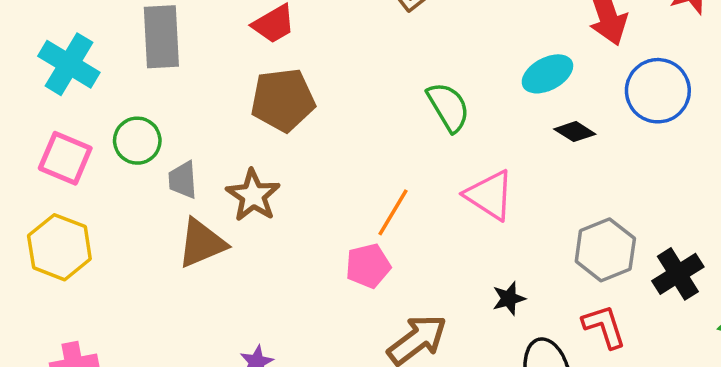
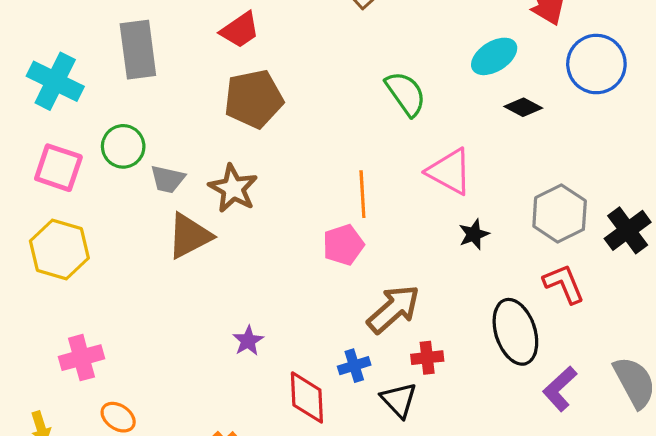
gray trapezoid: (183, 180) -> (168, 179), turned -69
orange line: (393, 212) -> (362, 194), turned -30
black star: (509, 298) -> (474, 234), moved

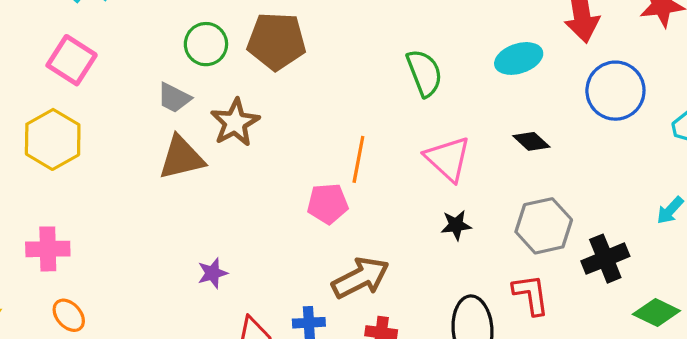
black diamond: (523, 107) -> (531, 141), moved
green circle: (123, 146) -> (206, 44), moved

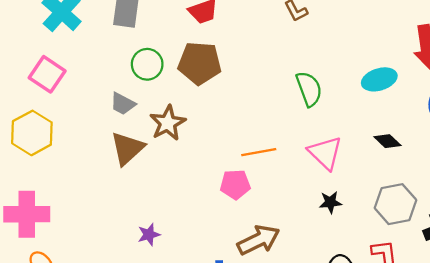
brown triangle: (181, 158) -> (127, 148), turned -30
orange line: (358, 159) -> (259, 152), turned 68
pink cross: (48, 249) -> (27, 214), size x1.4

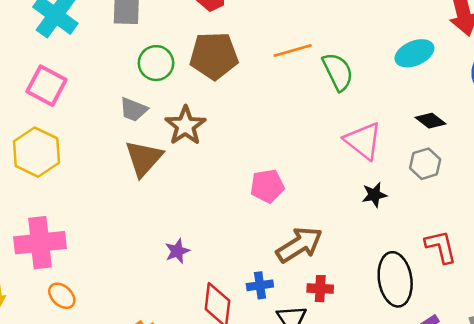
orange line: (259, 152) -> (293, 51), moved
gray hexagon: (395, 204) -> (425, 164), moved, size x0.7

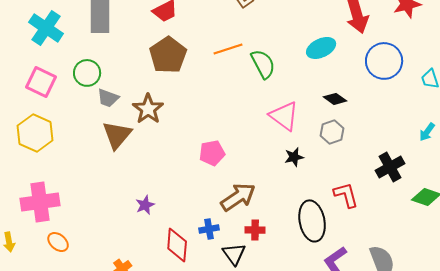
brown pentagon: (214, 56) -> (168, 55), turned -30
green circle: (156, 63) -> (87, 73), moved

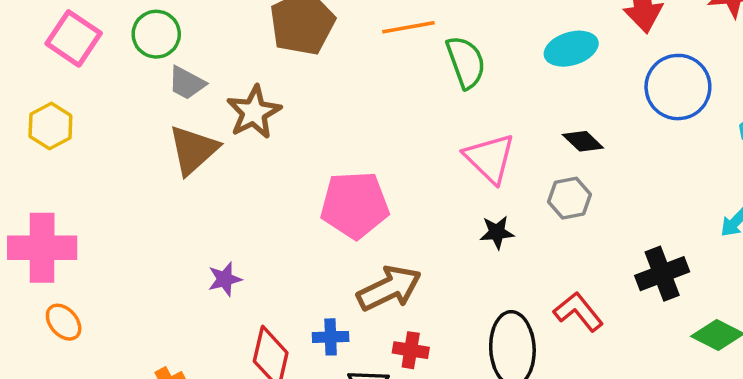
yellow hexagon: (35, 133) -> (50, 126), size x0.7
pink pentagon: (212, 153) -> (355, 205), size x1.5
red L-shape: (346, 195) -> (578, 312), turned -32

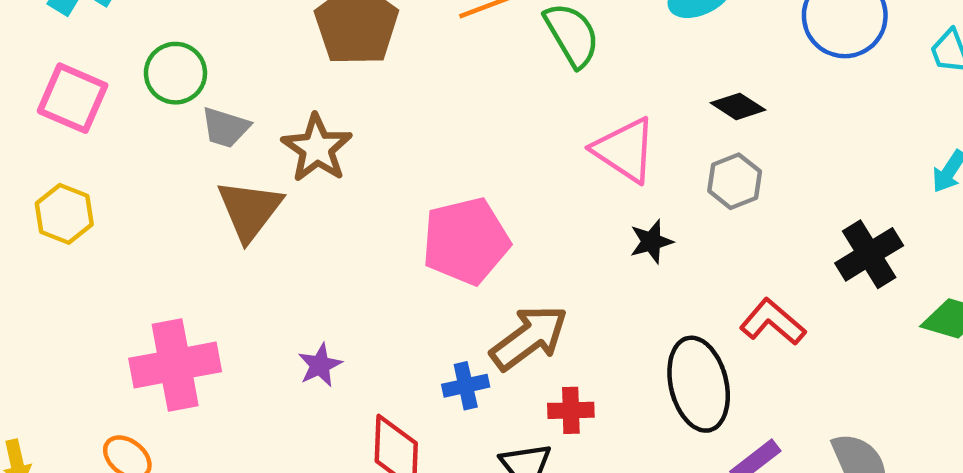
pink cross: (42, 248) -> (175, 365), moved
blue cross: (331, 337) -> (466, 386), moved

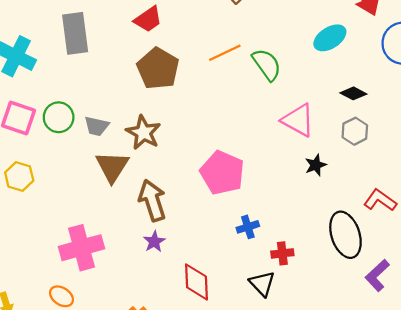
green circle: (175, 73) -> (59, 117), moved
pink pentagon: (466, 241) -> (222, 173), turned -30
brown arrow: (529, 338) -> (152, 200), moved, turned -66
blue cross: (466, 386) -> (248, 227), moved

